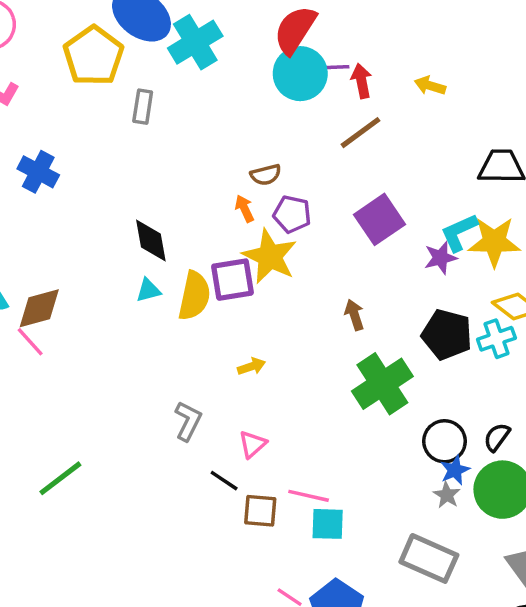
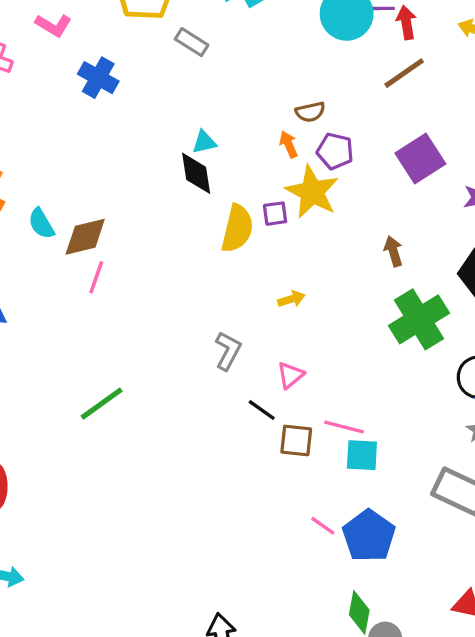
gray rectangle: (143, 107) -> (192, 42), turned -68
blue cross: (38, 172) -> (98, 78), moved
purple square: (233, 280) -> (275, 214), size x0.6
cyan triangle: (148, 290) -> (204, 142), moved
pink line: (30, 342) -> (96, 277), moved, turned 60

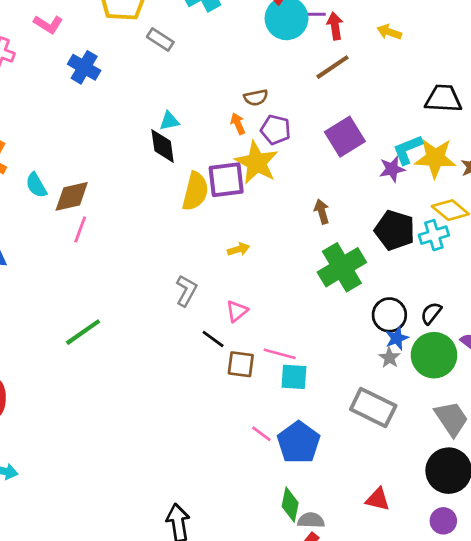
purple square: (275, 214) -> (226, 180), size x1.8

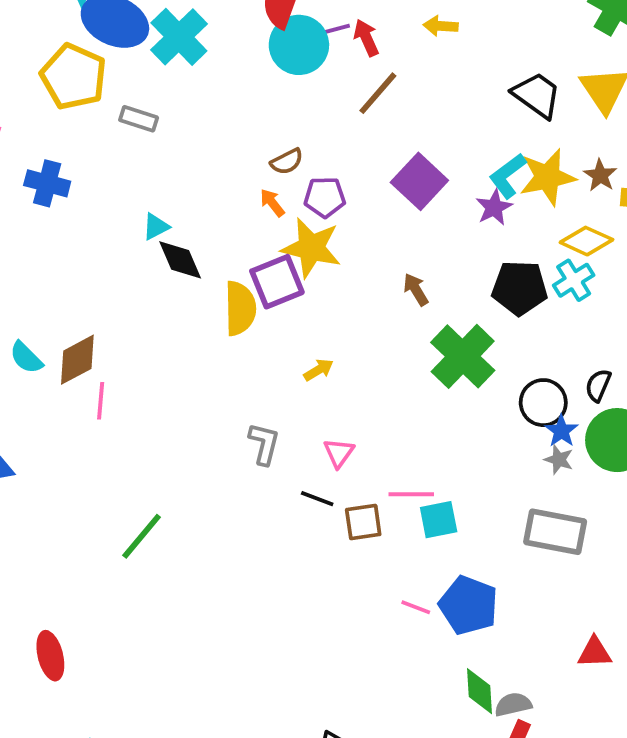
black trapezoid: (443, 99) -> (537, 95), turned 48
cyan triangle: (169, 121) -> (156, 227), moved

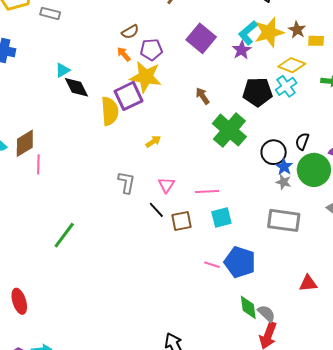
pink line: (411, 494) -> (207, 191), moved
black line: (317, 499) -> (156, 210), turned 30
gray semicircle: (513, 705) -> (266, 313), turned 60

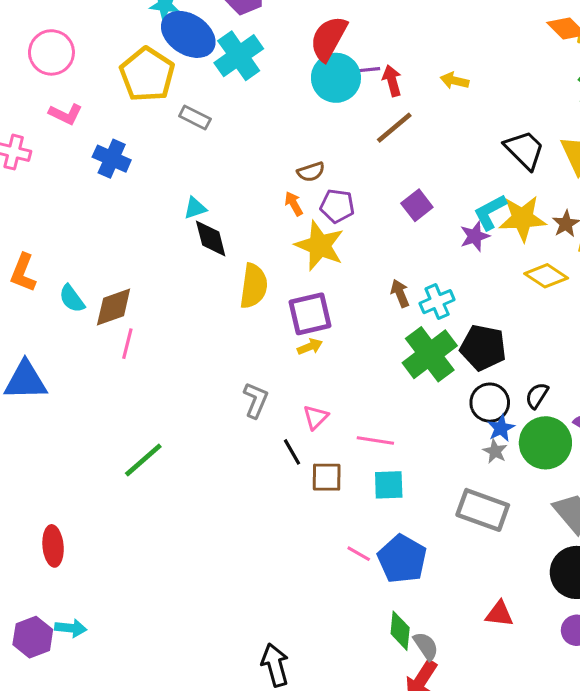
purple square: (201, 38) -> (417, 205), size x0.7
cyan cross: (286, 86) -> (437, 302), moved
black pentagon: (258, 92) -> (483, 348), moved
purple square: (129, 96) -> (310, 314), moved

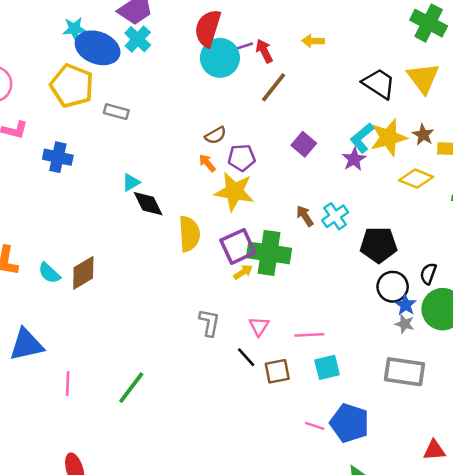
cyan cross: (239, 56) -> (138, 39), moved, size x0.7
pink line: (127, 344) -> (68, 384), moved
green cross: (430, 354) -> (269, 253), moved, turned -33

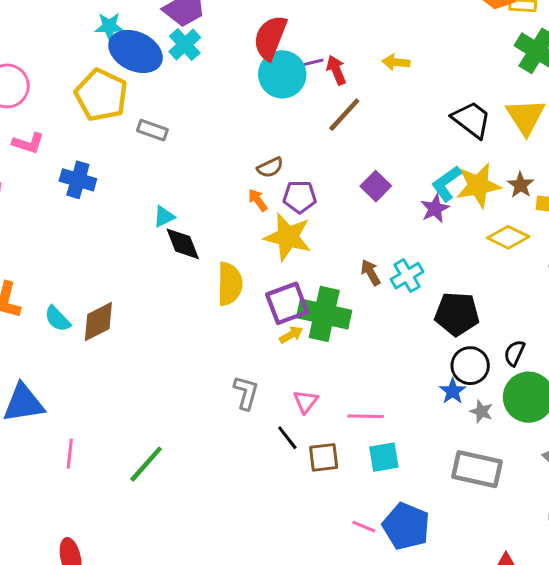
blue star: (405, 305) -> (453, 391), moved

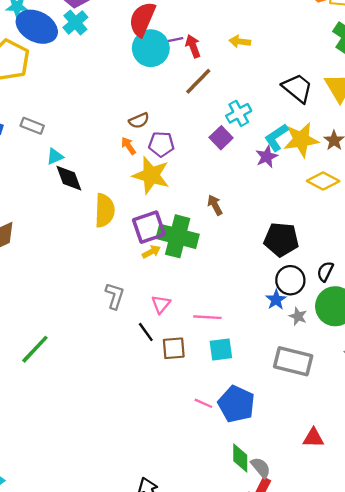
gray rectangle: (152, 130) -> (32, 126), moved
cyan cross: (407, 276) -> (239, 113), moved

